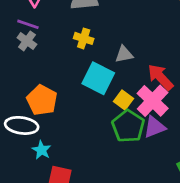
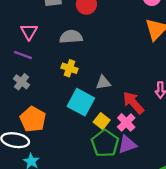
gray cross: (27, 41) -> (22, 82), moved
pink cross: (153, 101) -> (126, 122), size x0.7

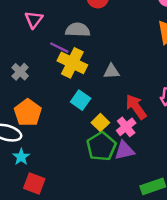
purple line: (23, 55) -> (59, 48), moved
yellow cross: (69, 68) -> (72, 63), size x1.6
gray triangle: (103, 83) -> (111, 71), moved
cyan square: (81, 102) -> (81, 100), size x0.7

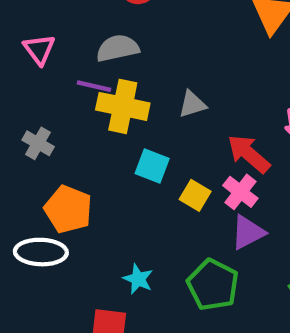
green pentagon: (101, 146) -> (213, 285), moved
cyan star: (21, 157) -> (138, 279), moved

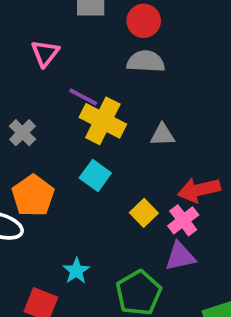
gray semicircle: (118, 48) -> (146, 61), moved
red arrow: (249, 154) -> (199, 190), turned -69
cyan square: (152, 166) -> (95, 175), moved

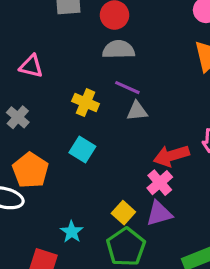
pink triangle: (45, 53) -> (31, 66), moved, turned -50
purple line: (83, 97) -> (127, 88), moved
yellow cross: (103, 121) -> (86, 103), size x0.7
yellow square: (144, 213) -> (123, 213), moved

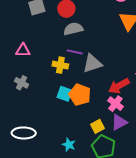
purple line: (127, 88) -> (75, 52), moved
gray triangle: (137, 111) -> (92, 63), size x1.5
orange pentagon: (30, 170) -> (80, 95), moved
yellow square: (123, 213) -> (97, 126), turned 32

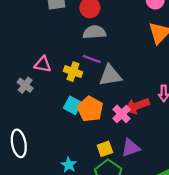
pink triangle: (23, 50) -> (43, 64), moved
pink cross: (115, 104) -> (122, 114), moved
white ellipse: (24, 133) -> (19, 143), turned 70

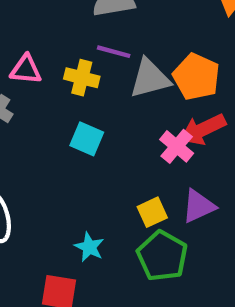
orange pentagon: (90, 109) -> (196, 77), moved

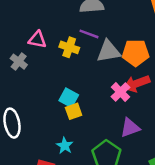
orange pentagon: (196, 77) -> (136, 53), turned -30
cyan square: (87, 139) -> (69, 98), moved
yellow square: (152, 212) -> (74, 111), moved

